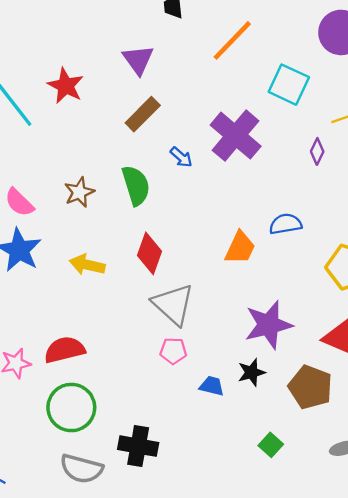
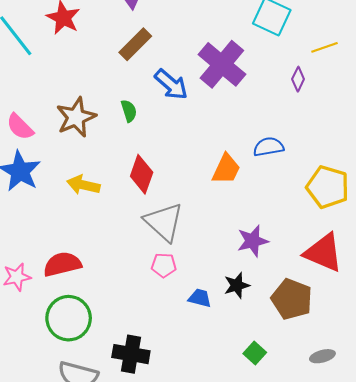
blue arrow: (181, 157) -> (171, 84), size x1.6
green semicircle: (136, 185) -> (129, 111), size x0.6
brown star: (79, 192) -> (76, 117), size x1.4
purple star: (268, 325) -> (253, 241), size x0.7

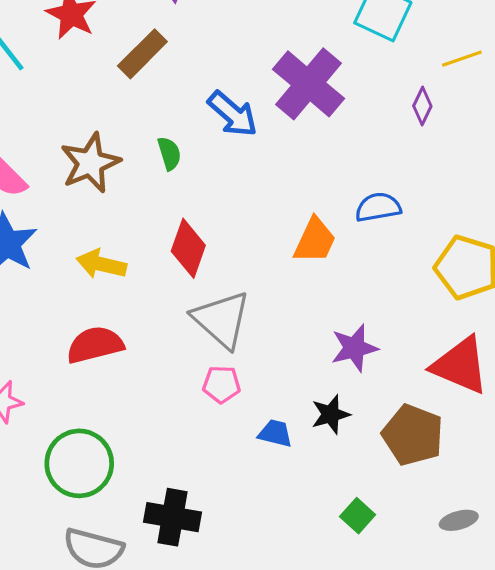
brown rectangle: (135, 44) -> (142, 54), moved
red semicircle: (62, 264) -> (95, 345), moved

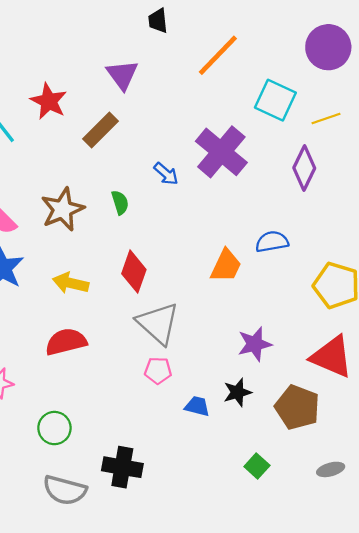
yellow line: (462, 59) -> (326, 119), moved
purple diamond: (422, 106) -> (304, 168), size x1.6
blue arrow: (233, 114) -> (166, 174), size x0.7
green circle: (79, 463) -> (54, 428), size x0.7

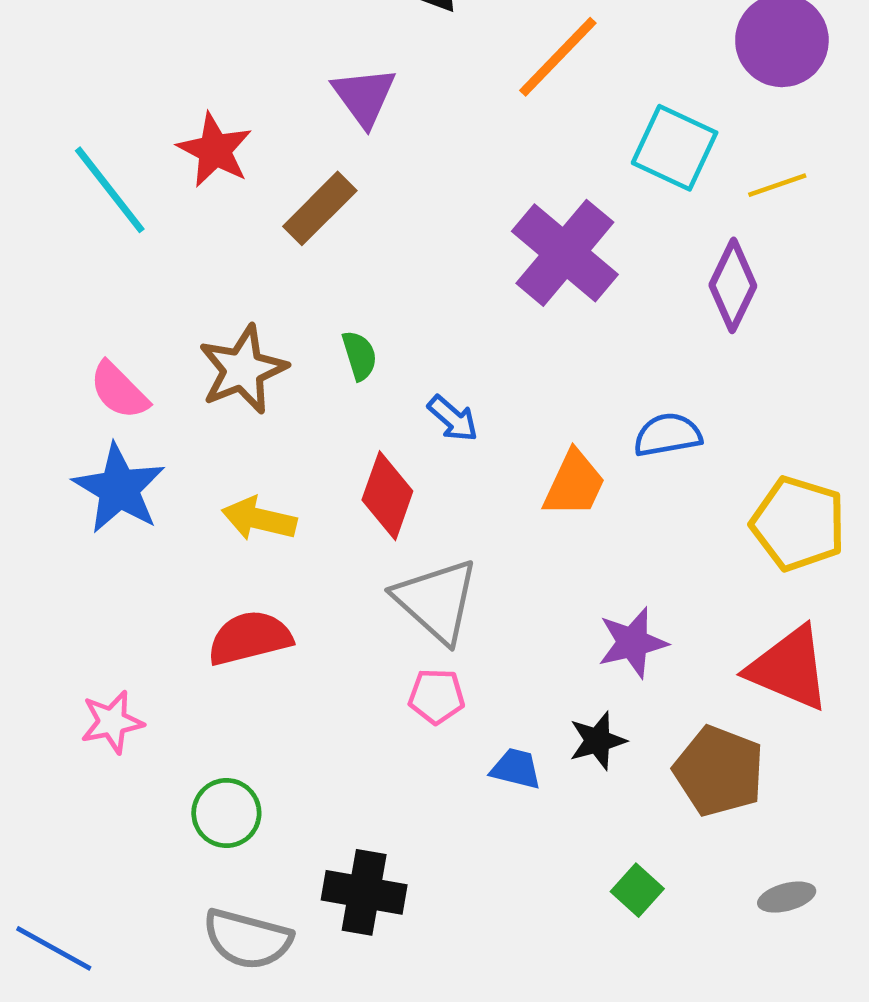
blue arrow: (166, 174) -> (453, 419), moved

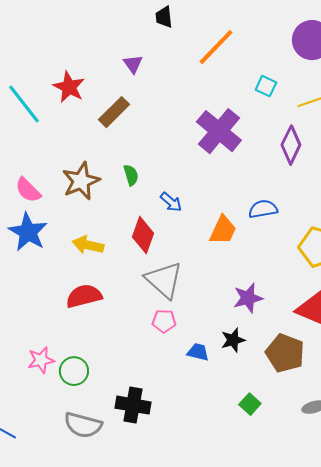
purple triangle: (364, 96) -> (133, 64), size x0.7
cyan square: (675, 148) -> (266, 86), size x0.6
pink star: (112, 722) -> (41, 360), moved

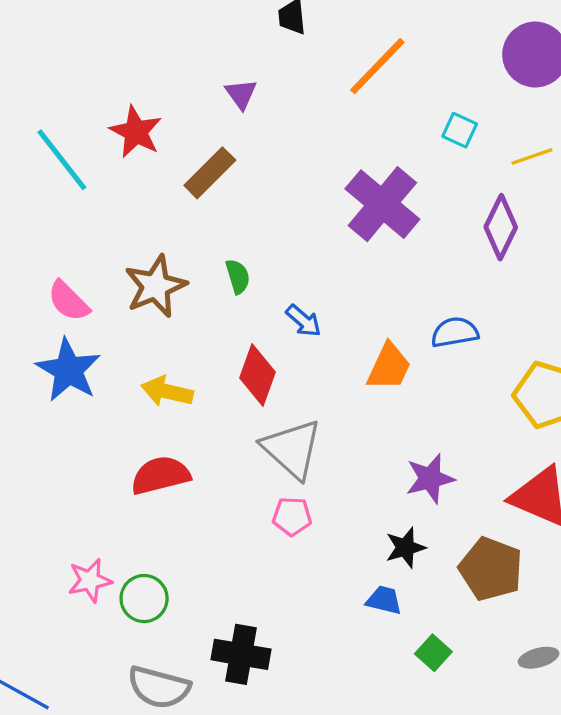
blue trapezoid: (198, 352) -> (384, 600), moved

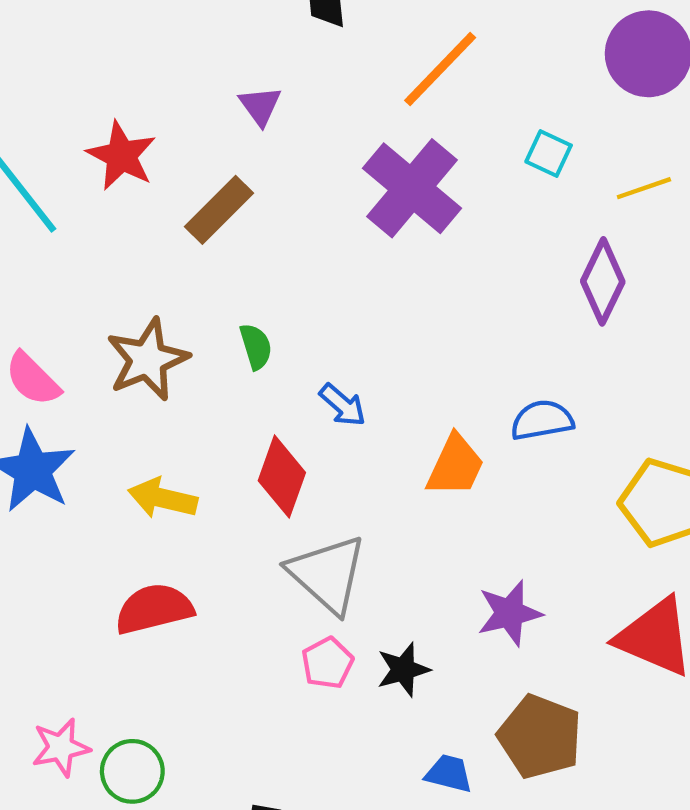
purple cross: (382, 204) -> (412, 188), moved
pink pentagon: (292, 516) -> (327, 663), turned -30
black star: (405, 548) -> (403, 669), moved
brown pentagon: (491, 569) -> (540, 737), moved

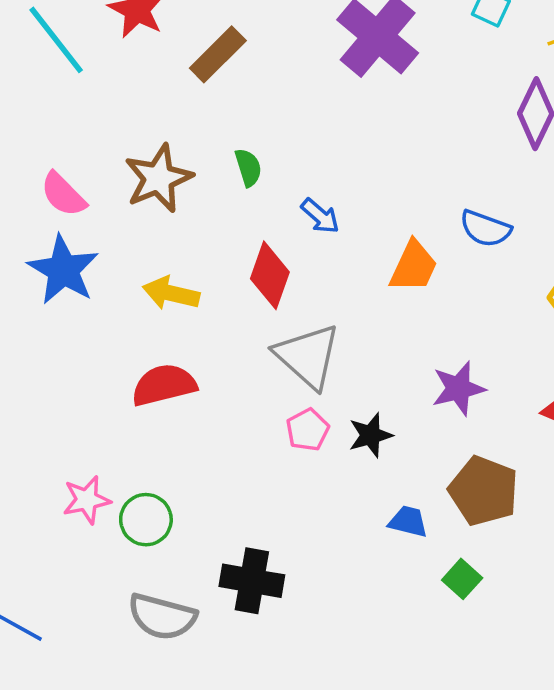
blue semicircle: (542, 420) -> (485, 229), turned -150

